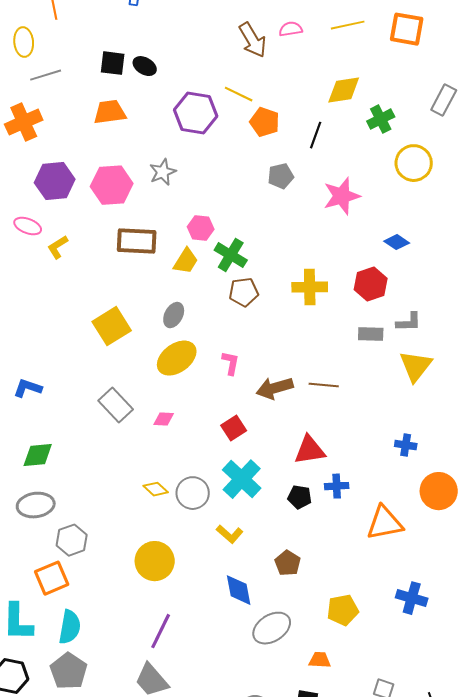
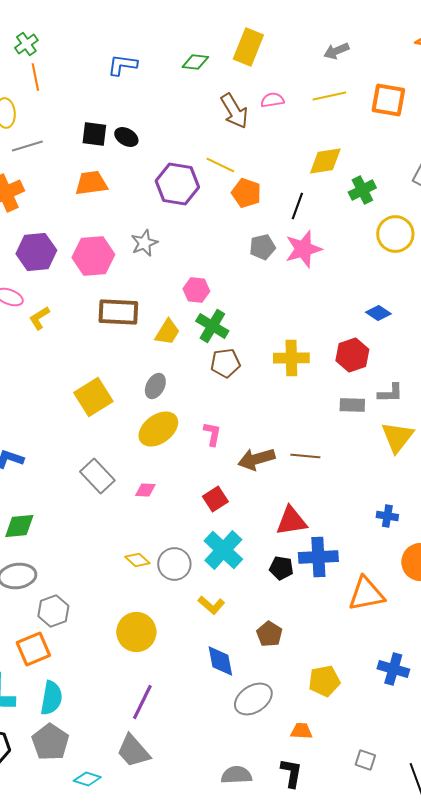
pink star: (342, 196) -> (303, 249), moved
pink hexagon: (201, 228) -> (196, 290), moved
blue cross: (337, 486) -> (318, 557), size x1.6

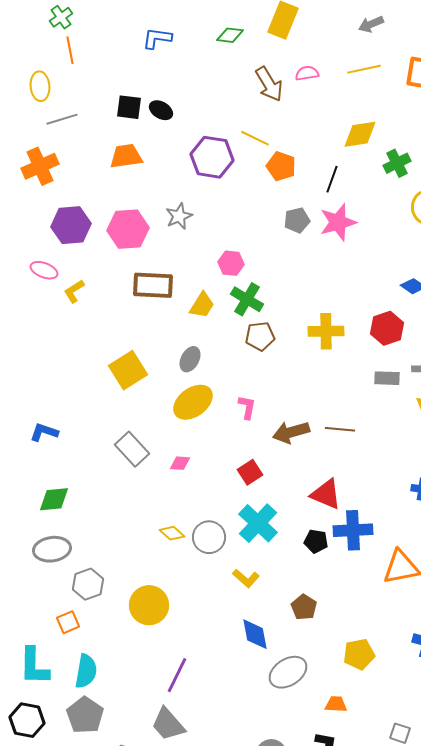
red triangle: (291, 521) -> (326, 494), turned 32
yellow circle: (136, 632) -> (149, 605), moved
orange square: (33, 649) -> (68, 622), size x0.7

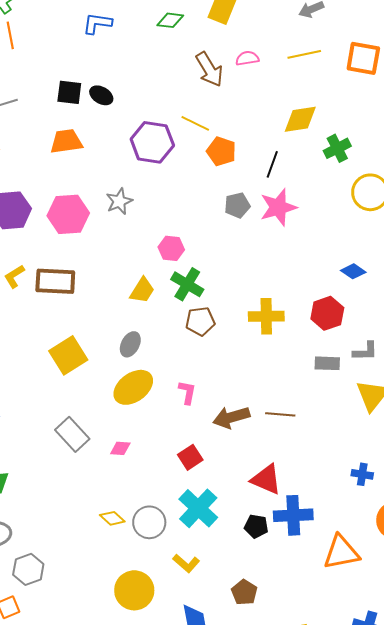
brown rectangle: (153, 285) -> (55, 281), moved
yellow circle: (149, 605) -> (134, 590), moved

